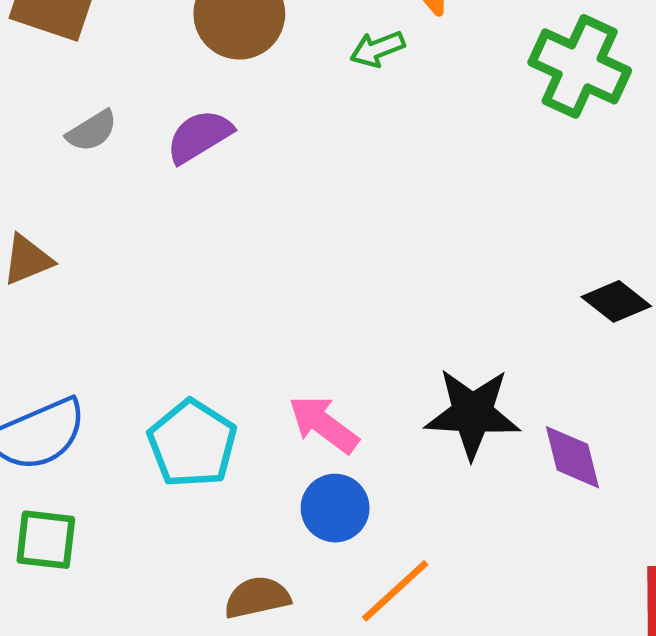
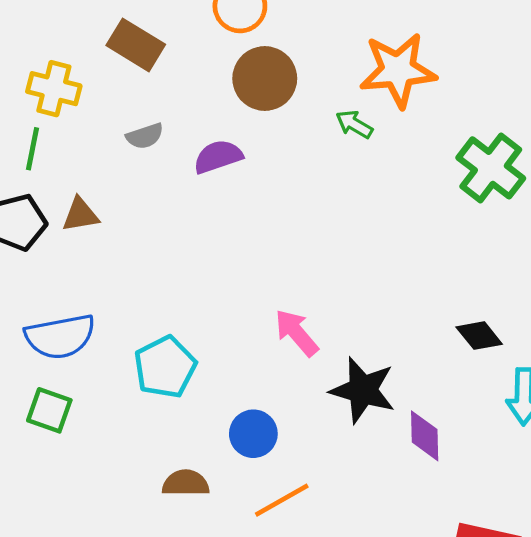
green arrow: (377, 49) -> (354, 124), turned 39
pink arrow: (324, 424) -> (297, 333), moved

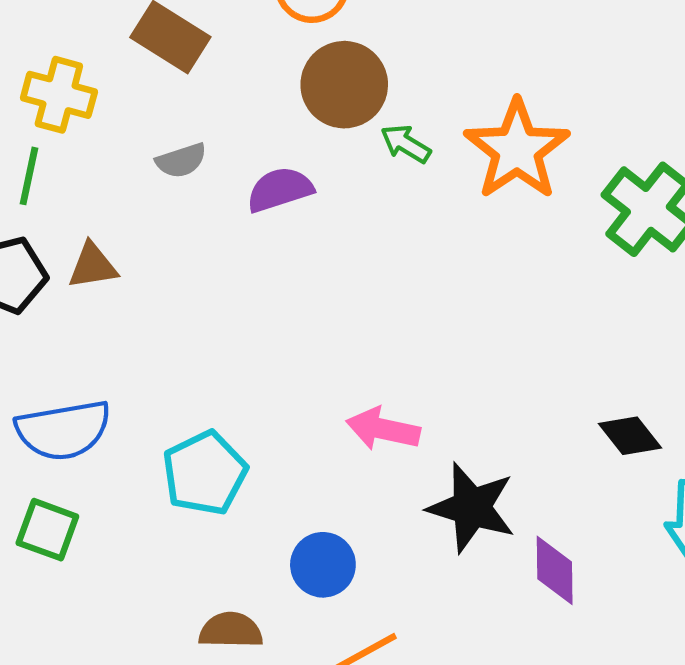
orange star: (398, 70) -> (517, 150), moved, turned -30
green arrow: (354, 124) -> (406, 144), moved
pink arrow: (297, 333) -> (383, 429), turned -38

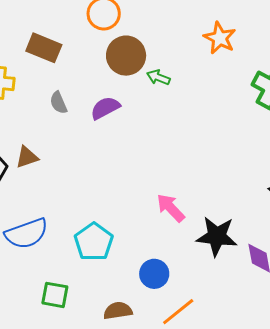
orange star: (517, 150) -> (220, 38), moved, size x0.7
gray semicircle: (181, 161) -> (58, 103), turned 95
pink arrow: (383, 429) -> (171, 208), turned 44
green square: (47, 530) -> (55, 295), moved

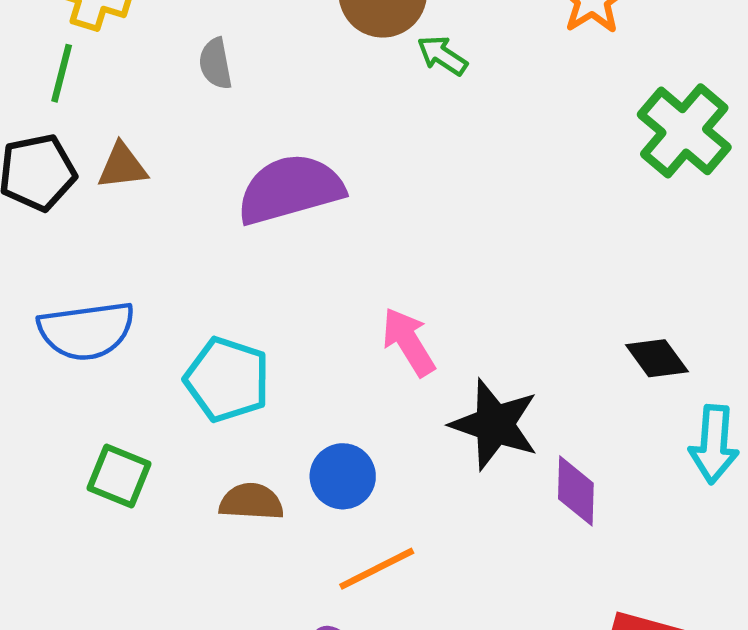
purple semicircle: (105, 108) -> (290, 189), moved, size x1.6
cyan pentagon: (94, 242) -> (227, 379), turned -30
brown semicircle: (118, 311) -> (251, 502), moved

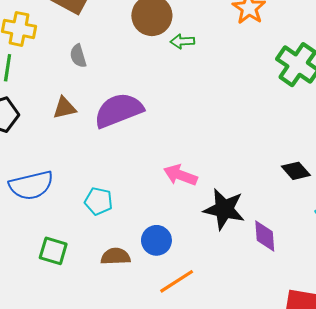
green arrow: (442, 55) -> (182, 41), turned -30
brown triangle: (122, 166) -> (64, 108), moved
pink arrow: (408, 342) -> (180, 175), turned -32
cyan pentagon: (227, 379) -> (99, 201), size x0.7

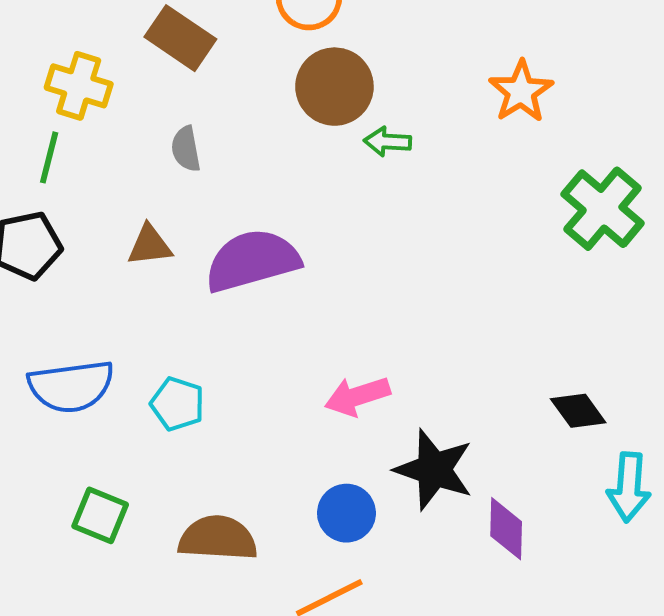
pink arrow: (180, 175) -> (357, 396), turned -44
cyan pentagon: (99, 201) -> (177, 404), moved
blue circle: (156, 240) -> (346, 513), moved
brown semicircle: (115, 256) -> (218, 538), size x1.4

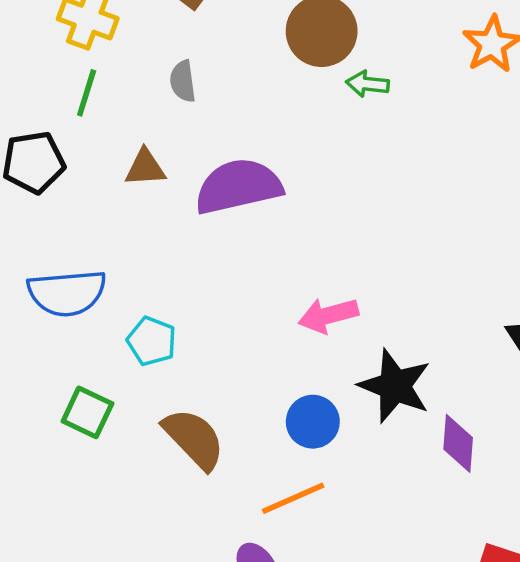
green line: (49, 157) -> (87, 93), moved
cyan pentagon: (177, 404) -> (152, 341), moved
brown semicircle: (218, 538) -> (194, 439), turned 40

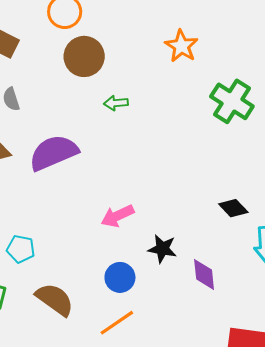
green arrow: (367, 84) -> (116, 103), moved
black star: (395, 386) -> (162, 249), size x0.7

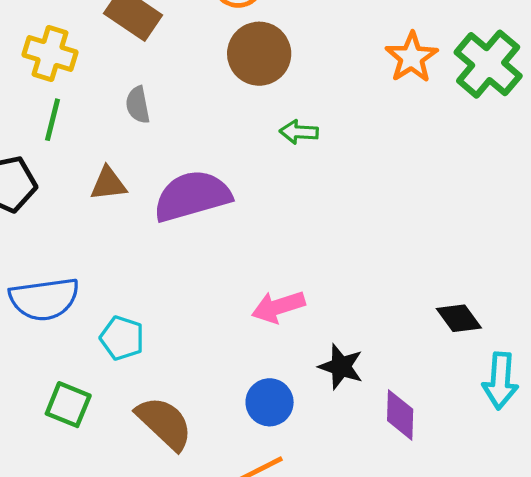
green cross: (232, 101) -> (488, 64), moved

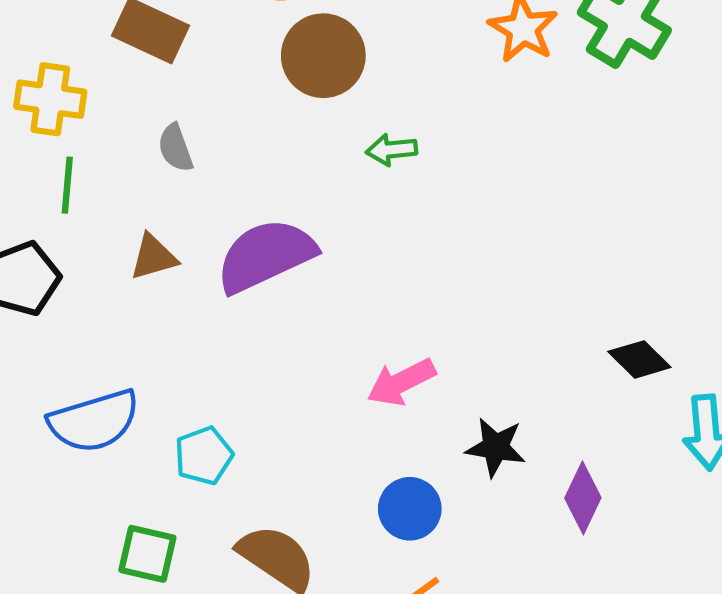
cyan pentagon: (122, 338) -> (204, 456), turned -30
purple diamond: (400, 415) -> (583, 498), turned 33

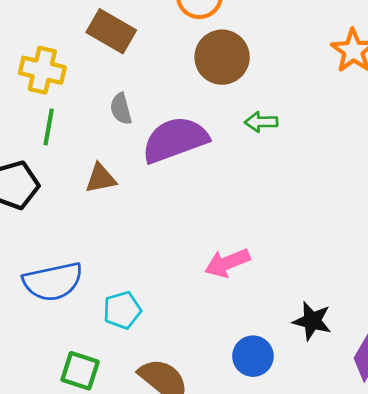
purple semicircle: (266, 256) -> (175, 140), moved
pink arrow: (401, 382) -> (227, 263), moved

